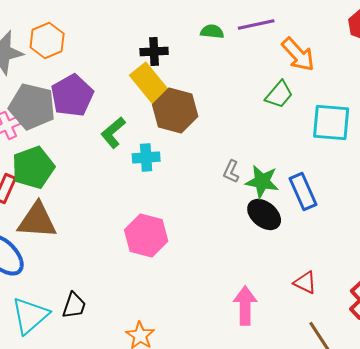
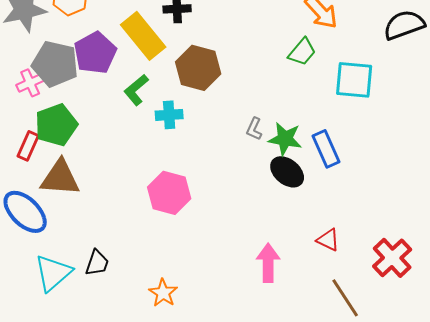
yellow rectangle: (152, 86) -> (143, 36), moved

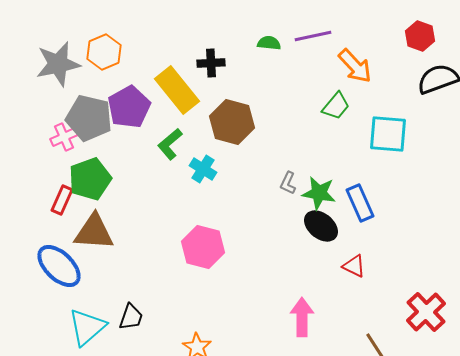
cyan cross: (169, 115) -> (203, 169), turned 36
red triangle: (328, 240) -> (354, 266), moved

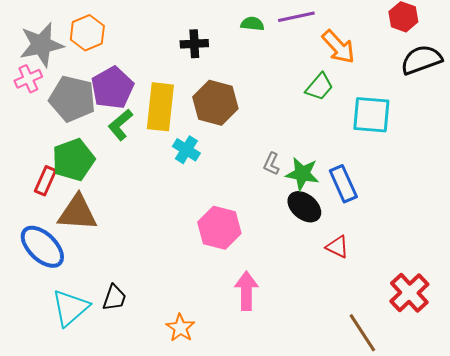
yellow rectangle: (177, 90) -> (160, 107), moved, turned 45
pink cross: (64, 137) -> (28, 79), moved
green L-shape: (170, 144) -> (120, 125), moved
pink hexagon: (203, 247) -> (219, 228), moved
pink arrow: (302, 317) -> (246, 291), moved

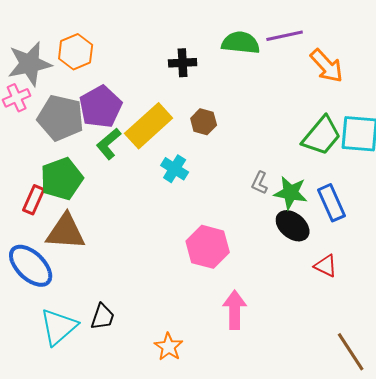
green semicircle: (252, 24) -> (241, 43), size x1.6
green trapezoid: (319, 87) -> (322, 136), moved, size x1.4
brown hexagon: (215, 103) -> (204, 122), size x0.6
yellow rectangle: (160, 107) -> (149, 126), turned 42

